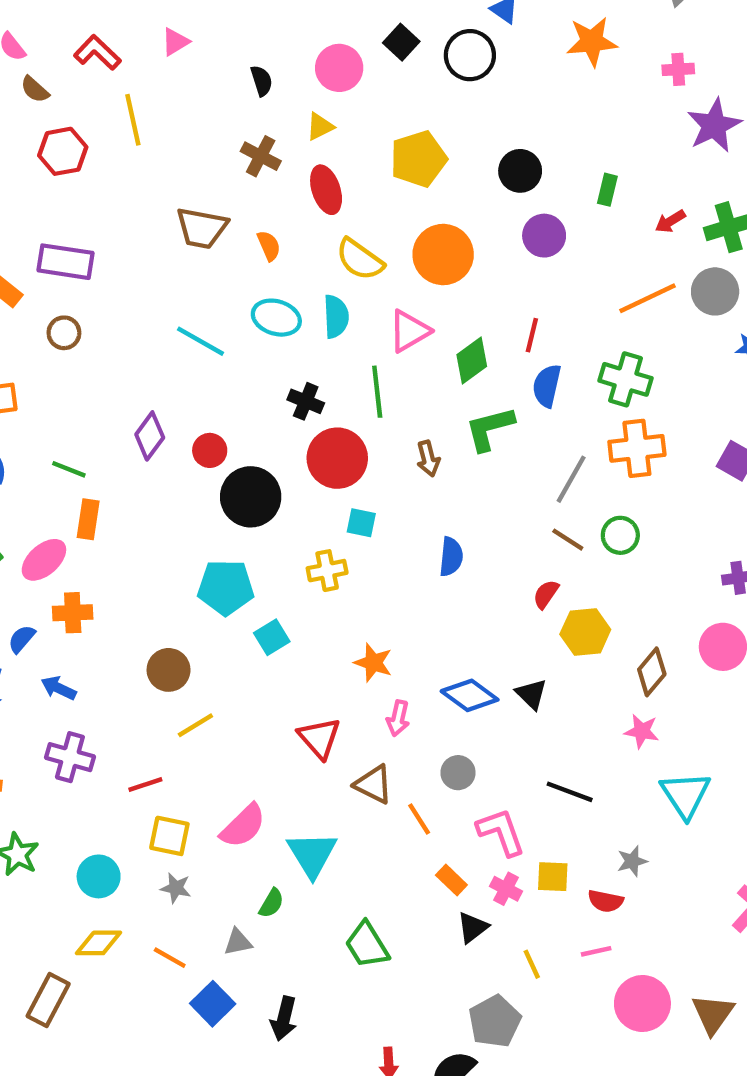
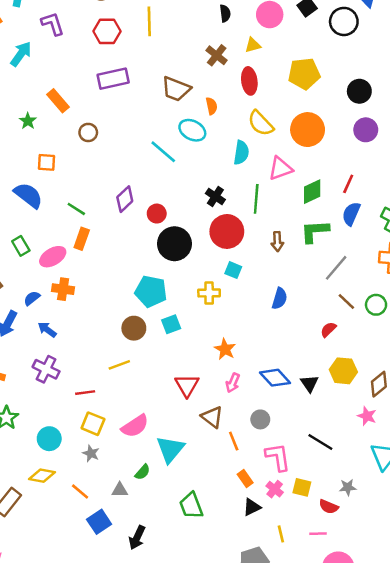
purple rectangle: (65, 262) -> (113, 79), moved, turned -32
cyan ellipse: (276, 318) -> (192, 130), moved
gray line: (571, 479) -> (336, 268), moved
yellow hexagon: (585, 632) -> (343, 371), moved
brown circle: (169, 670) -> (134, 328), moved

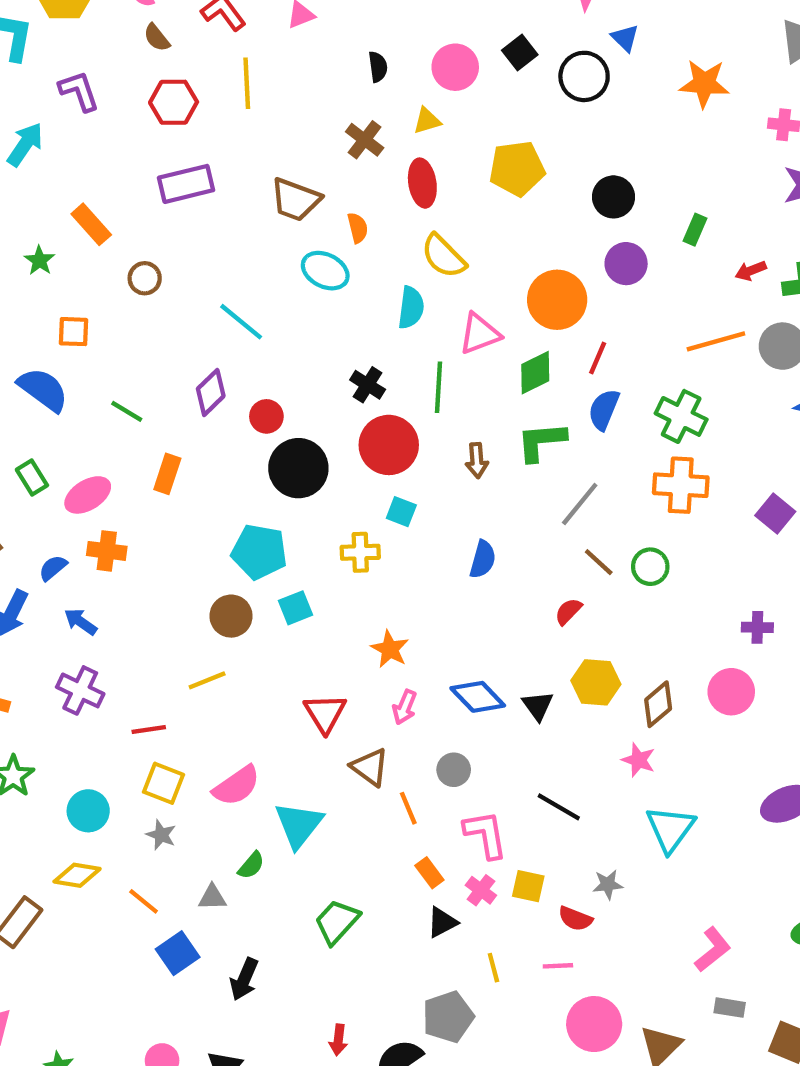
orange circle: (308, 130) -> (557, 300), moved
cyan line: (163, 152) -> (241, 322), moved
orange rectangle: (82, 239) -> (167, 474), moved
green trapezoid: (191, 506) -> (337, 922), turned 64

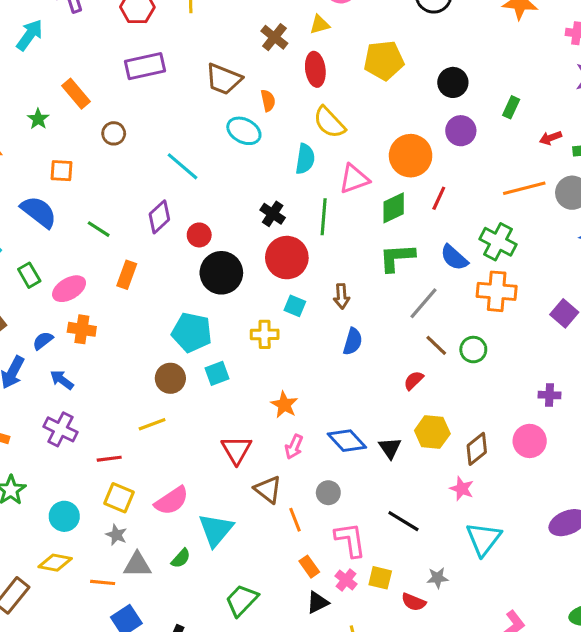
blue semicircle: (604, 410) -> (454, 258), moved, turned -72
brown arrow: (477, 460) -> (342, 296), moved
gray triangle: (212, 897) -> (137, 565), moved, size x1.4
orange line: (144, 901) -> (103, 582), turned -35

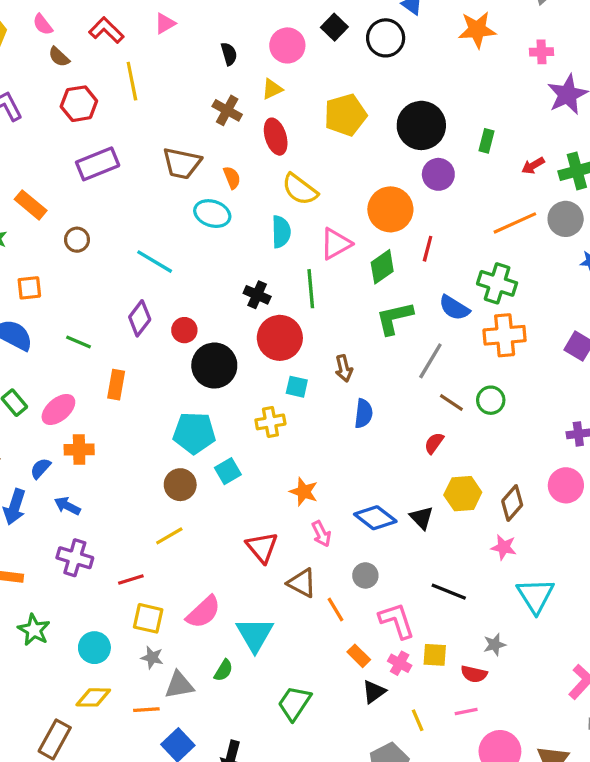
black circle: (453, 82) -> (421, 125), size x1.5
pink arrow: (294, 447) -> (321, 534), turned -40

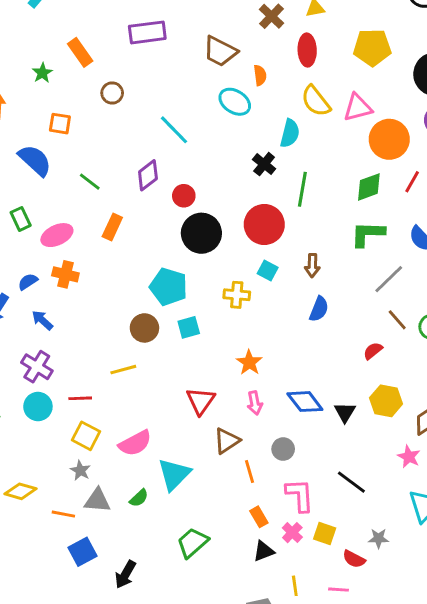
pink triangle: (336, 244) -> (358, 108), moved
black cross: (257, 295) -> (264, 164), moved
brown triangle: (302, 583) -> (227, 441), turned 44
cyan circle: (94, 648) -> (38, 407), moved

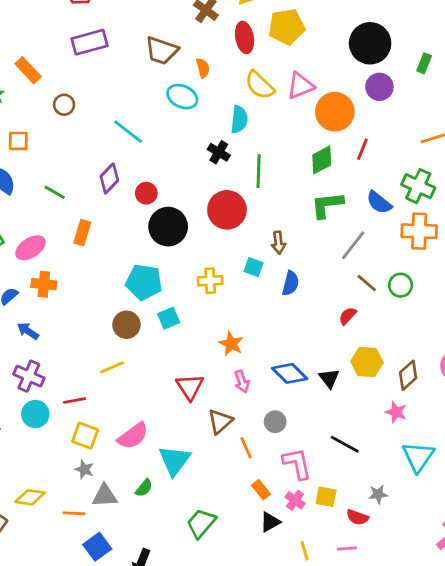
yellow pentagon: (372, 47) -> (287, 27), moved
cyan square: (268, 271) -> (254, 267), moved

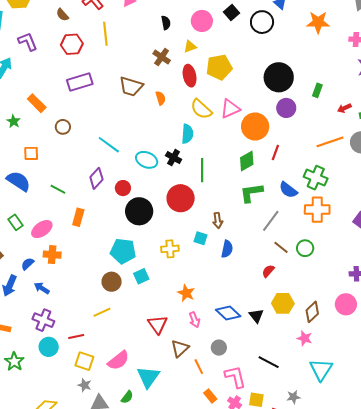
cyan ellipse: (182, 97) -> (147, 160), moved

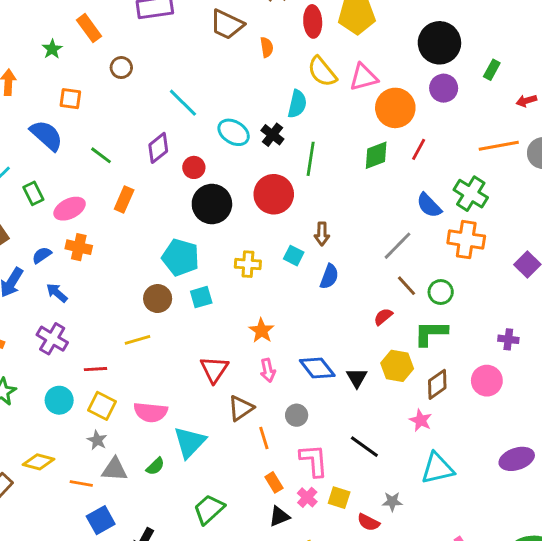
green L-shape: (251, 193) -> (431, 333), moved
cyan circle: (49, 347) -> (59, 400), moved
pink semicircle: (118, 360) -> (151, 412), turned 35
cyan triangle: (321, 370) -> (438, 468), turned 35

